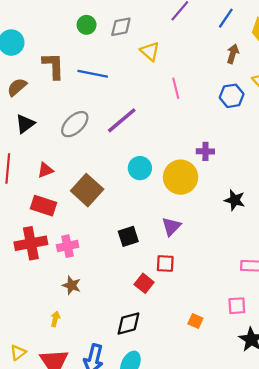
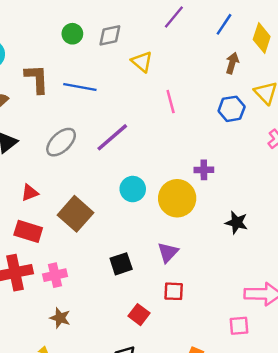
red square: (165, 264) -> (174, 291), moved
pink square: (237, 306) -> (239, 326), moved

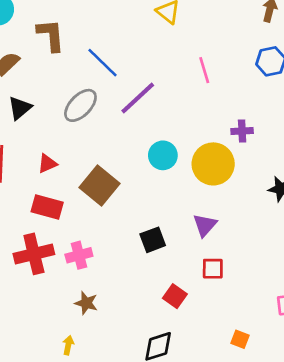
blue line: (80, 87) -> (102, 63), moved, turned 36
pink line: (171, 102) -> (204, 70), moved

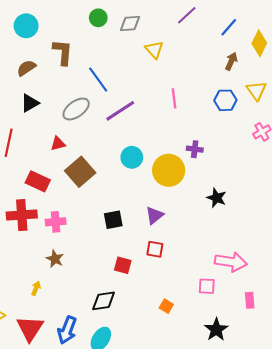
red triangle: (47, 164) -> (58, 144), moved
red square: (175, 296) -> (123, 265), turned -30

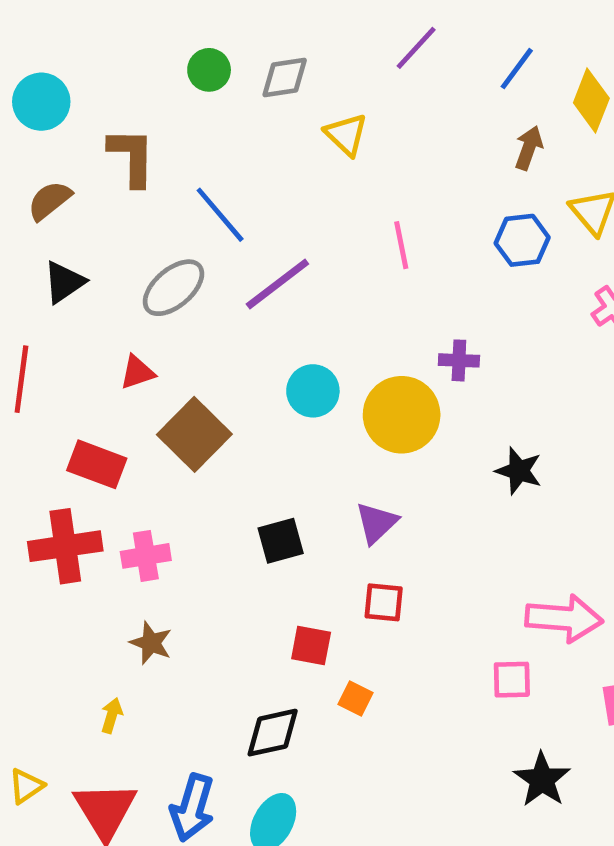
orange square: (166, 306) -> (355, 699), moved

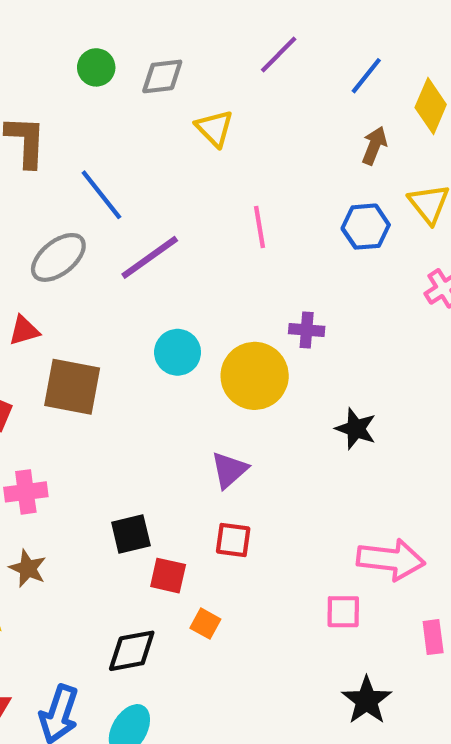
brown square: (194, 434) -> (72, 387), turned -36
black square: (281, 541) -> (131, 534), moved

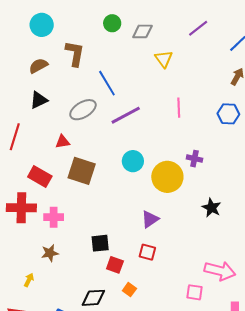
brown star: (28, 568) -> (50, 253), turned 30

